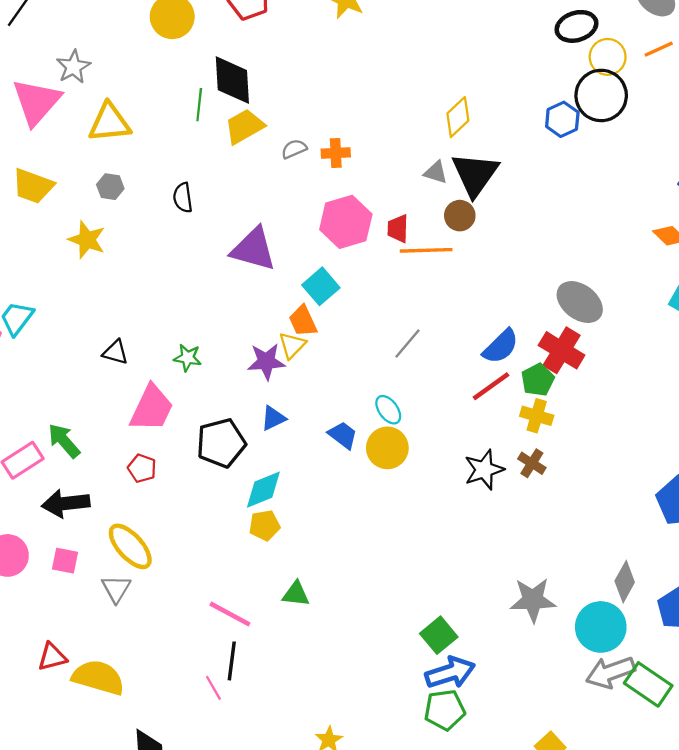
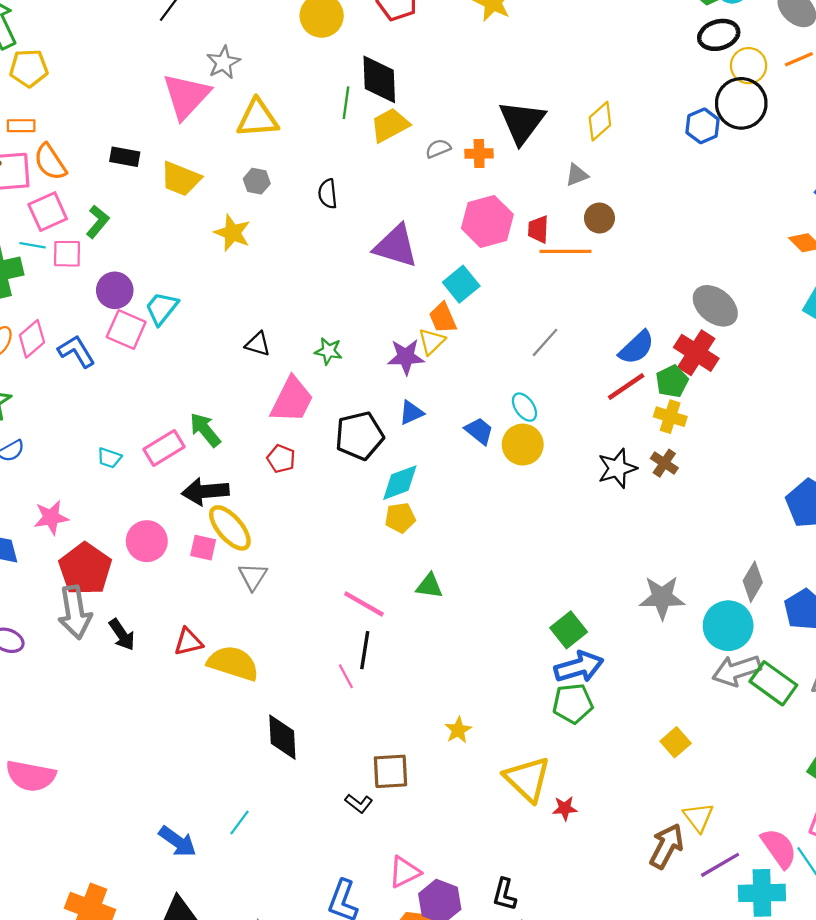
gray triangle: (436, 172) -> (577, 175), turned -40
black triangle: (475, 174) -> (522, 122), moved
yellow ellipse: (130, 546) -> (230, 528), moved

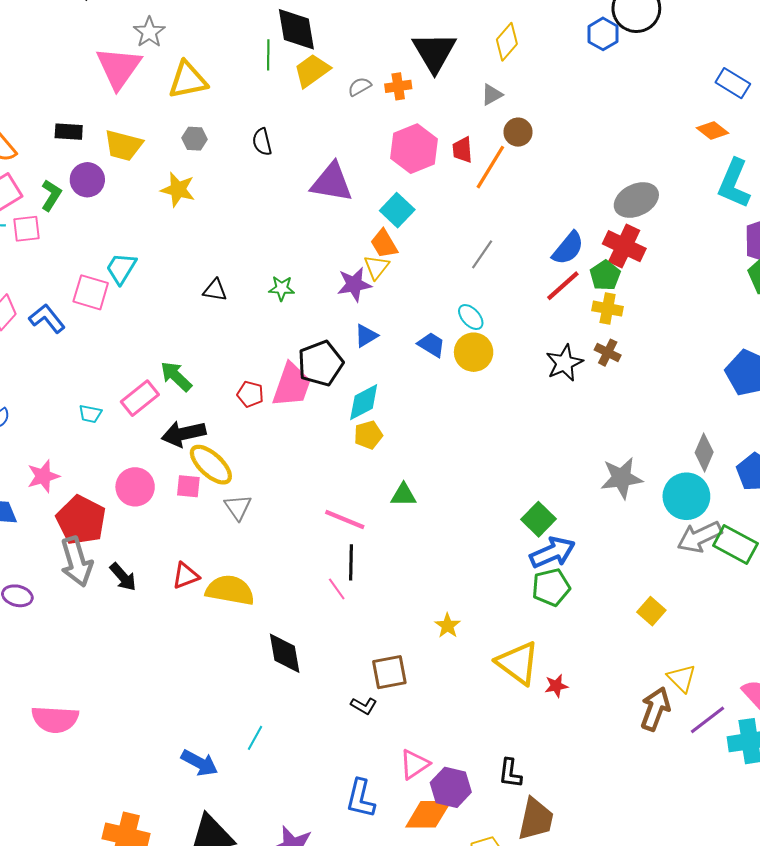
orange line: (566, 251) -> (490, 167), turned -51
purple circle: (115, 290) -> (87, 180), moved
gray ellipse: (715, 306) -> (636, 200), turned -57
pink trapezoid: (292, 400) -> (292, 385), moved

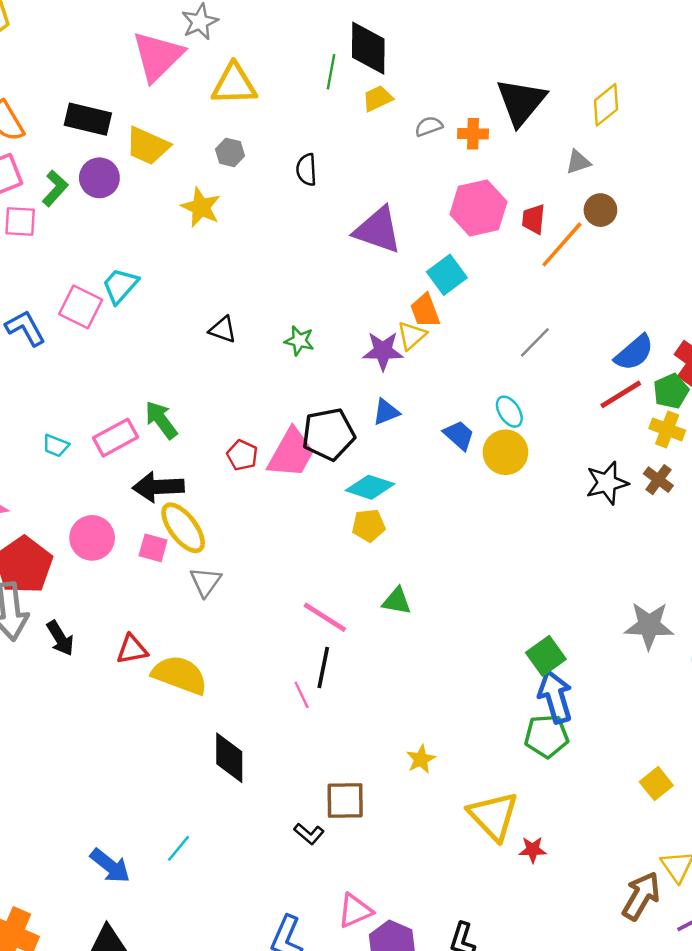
yellow trapezoid: (312, 71) -> (378, 98), size x0.7
black rectangle: (69, 132) -> (88, 119), size x1.4
cyan diamond: (364, 402) -> (370, 487), turned 36
blue arrow: (552, 552) -> (555, 697), turned -93

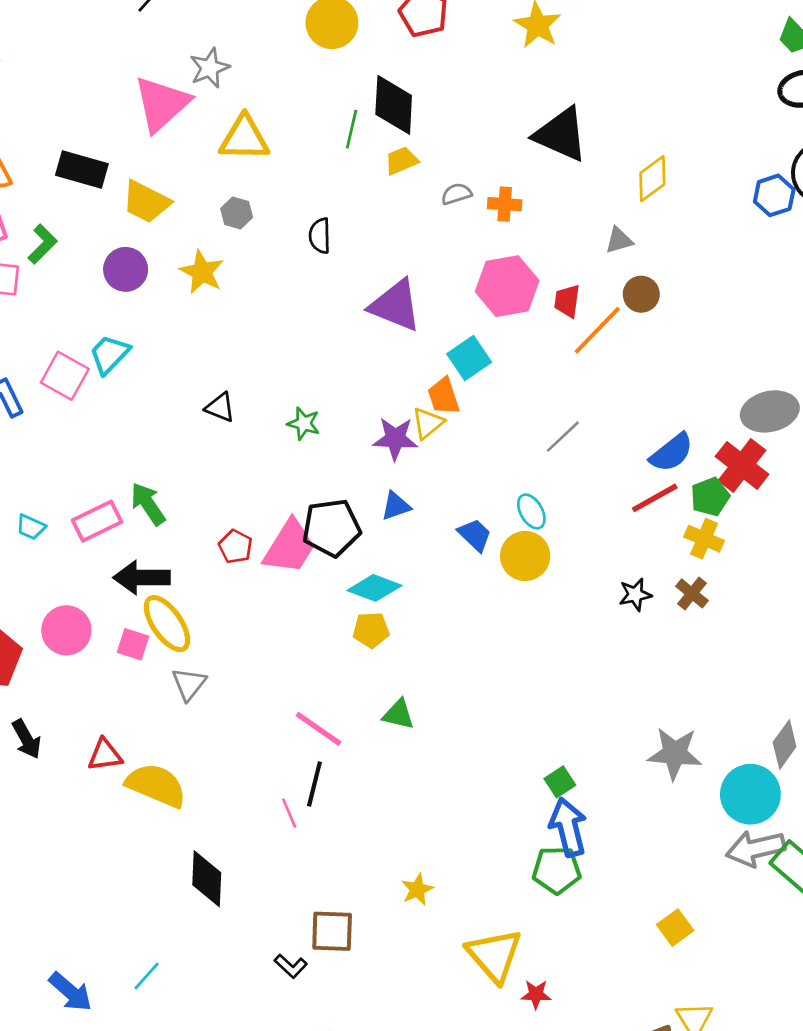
black triangle: (521, 102) -> (561, 135), moved, turned -48
purple circle: (99, 178) -> (126, 269), moved
black star: (607, 483) -> (635, 595), size x0.7
green square: (546, 656) -> (560, 782), size x0.7

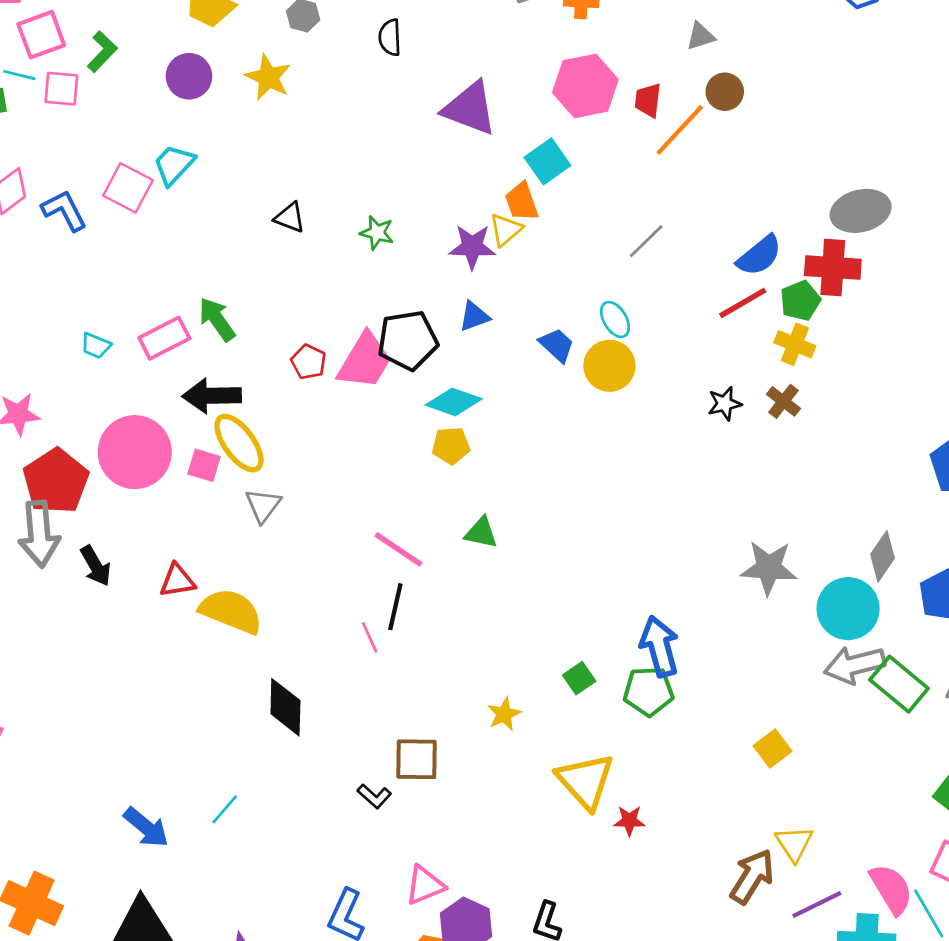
red cross: (742, 465) -> (833, 267), turned -33
pink circle: (66, 630) -> (135, 452), size x1.4
green square: (560, 782) -> (579, 678), moved

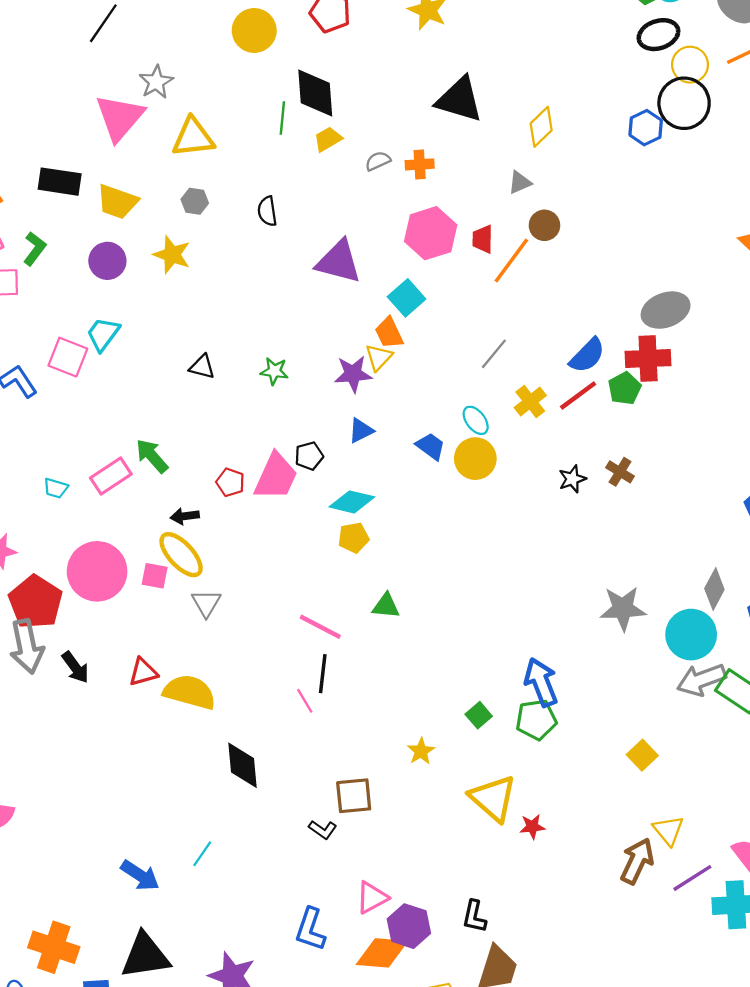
black pentagon: (408, 340) -> (309, 456), size x0.6
yellow cross: (795, 344) -> (530, 401), moved, turned 36
black arrow: (212, 396) -> (185, 516), moved, size x0.6

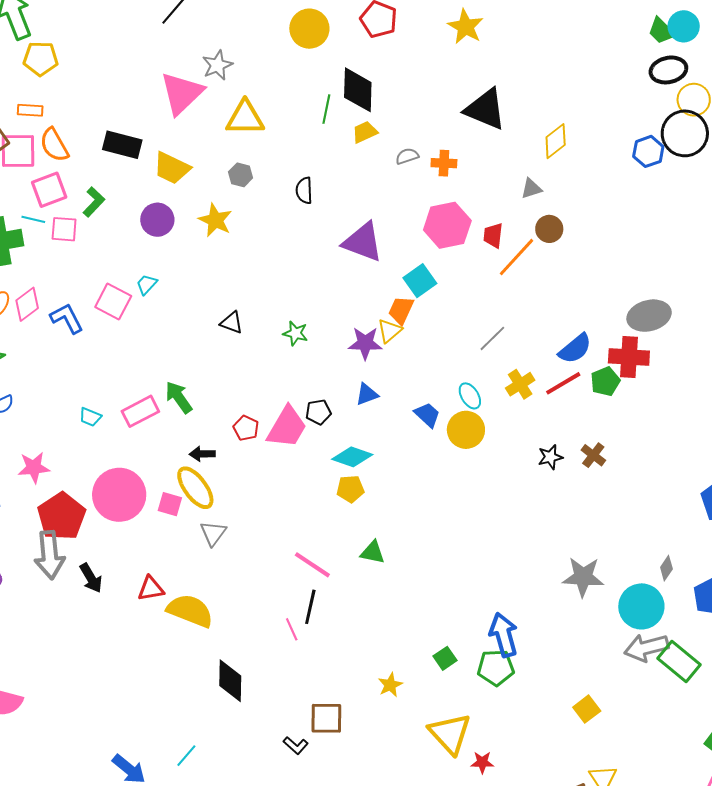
orange trapezoid: (389, 333) -> (401, 310), turned 44
cyan trapezoid: (103, 334) -> (147, 284), size x0.7
gray diamond: (714, 589) -> (666, 568), size x0.7

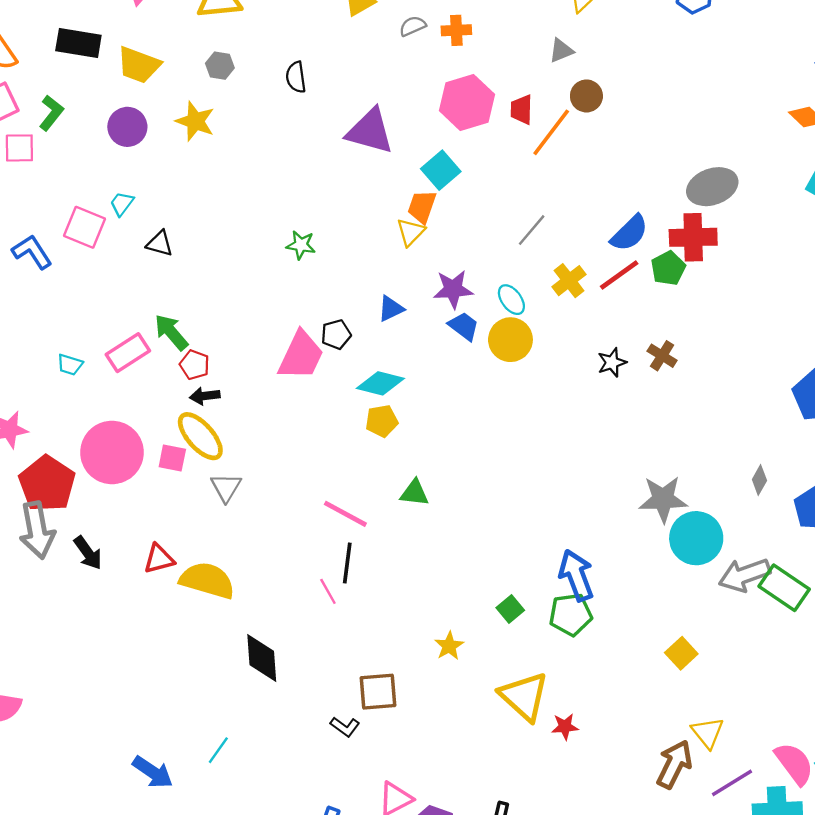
black triangle: (232, 323) -> (160, 244), moved
purple star: (365, 343) -> (453, 289), moved
red pentagon: (246, 428) -> (195, 365), moved
cyan circle: (641, 606) -> (696, 538), moved

